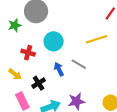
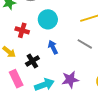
gray line: (79, 64) -> (85, 44), moved

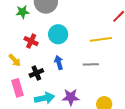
gray line: (85, 44) -> (91, 64), turned -42

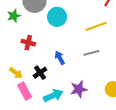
cyan circle: (58, 34) -> (57, 17), moved
yellow arrow: (15, 60) -> (16, 73), moved

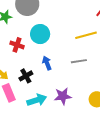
cyan circle: (57, 17) -> (40, 34), moved

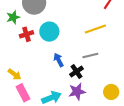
red cross: (17, 45) -> (26, 34), moved, turned -32
black cross: (26, 76) -> (77, 72), moved

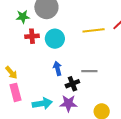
yellow line: (95, 29) -> (94, 30), moved

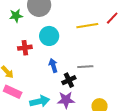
red cross: (32, 36) -> (25, 48), moved
pink rectangle: (16, 92) -> (13, 92), turned -48

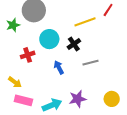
black cross: (69, 80) -> (74, 44), moved

